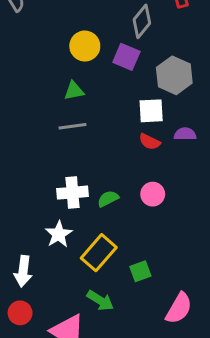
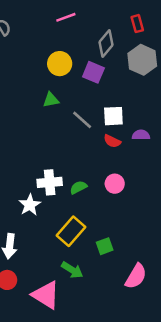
gray hexagon: (174, 75) -> (142, 60), moved
gray line: (72, 126) -> (82, 120), moved, turned 50
white star: (59, 234) -> (30, 205), moved

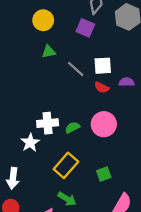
yellow circle: (60, 64) -> (43, 20), moved
pink circle: (115, 184) -> (104, 124), size x1.5
green square: (105, 246) -> (104, 174), moved

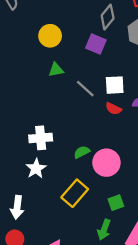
white cross: (48, 123) -> (41, 138), moved
pink circle: (104, 124) -> (106, 163), moved
green arrow: (67, 199) -> (104, 230), moved, turned 78

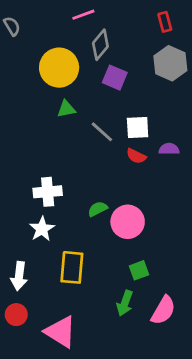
gray diamond: (108, 17) -> (100, 45), moved
yellow circle: (50, 36) -> (59, 68), size x1.4
yellow rectangle: (75, 193) -> (72, 267), moved, turned -36

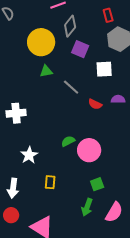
red rectangle: (165, 22) -> (108, 15), moved
white square: (138, 128) -> (104, 69), moved
white cross: (48, 192) -> (16, 113), moved
yellow rectangle: (72, 267) -> (50, 182), size x0.6

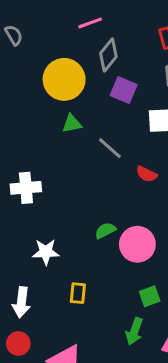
white star: (29, 155) -> (46, 252), turned 30

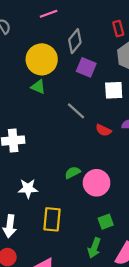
pink line: (90, 23) -> (49, 14), moved
green triangle: (72, 124) -> (38, 87), moved, turned 35
yellow rectangle: (78, 293) -> (52, 219), size x1.5

